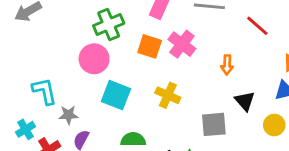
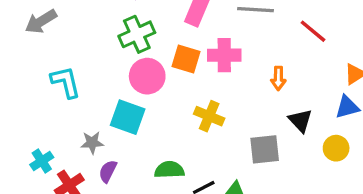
pink cross: (182, 44) -> (224, 55), turned -36
pink circle: (94, 59) -> (147, 76), moved
cyan L-shape: (45, 91) -> (66, 82), moved
cyan square: (116, 95) -> (128, 117), moved

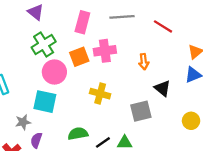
orange square: (186, 59) -> (79, 57), turned -30
yellow circle: (336, 148) -> (191, 121), moved

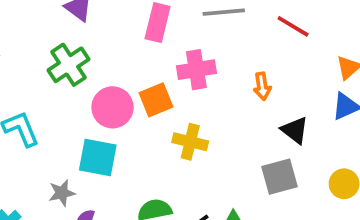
green cross: (44, 45) -> (69, 65), moved
orange square: (79, 57) -> (156, 100), moved
gray square: (141, 111) -> (280, 177), moved

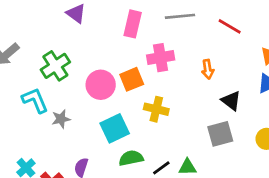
green cross: (69, 65) -> (55, 66), moved
cyan square: (98, 157) -> (115, 128), moved, turned -36
gray star: (62, 193) -> (61, 119), moved

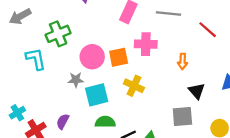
gray star: (61, 119) -> (76, 80), moved

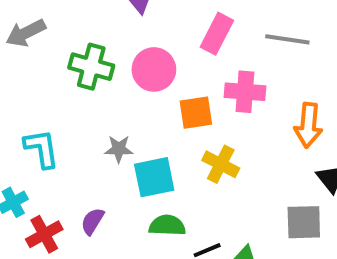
green cross: (58, 34) -> (91, 67), turned 35
pink circle: (92, 57) -> (154, 69), moved
cyan L-shape: (36, 59) -> (42, 149), moved
orange arrow: (183, 61) -> (308, 125), size x1.5

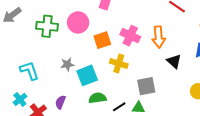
pink cross: (245, 92) -> (130, 36), moved, turned 30
gray square: (304, 222) -> (146, 86), moved

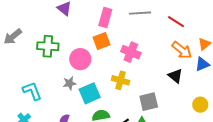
pink circle: (78, 22) -> (80, 59), moved
orange arrow: (159, 37) -> (182, 50), moved, turned -45
orange square: (102, 40) -> (102, 41), moved

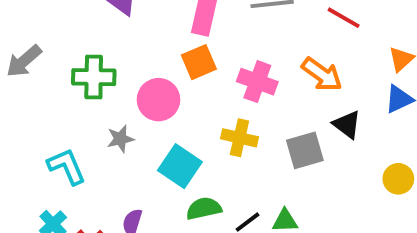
orange arrow: (182, 50) -> (322, 74), moved
gray star: (70, 83) -> (120, 139), moved
cyan square: (90, 93) -> (180, 166), turned -30
gray square: (149, 102) -> (305, 150), moved

